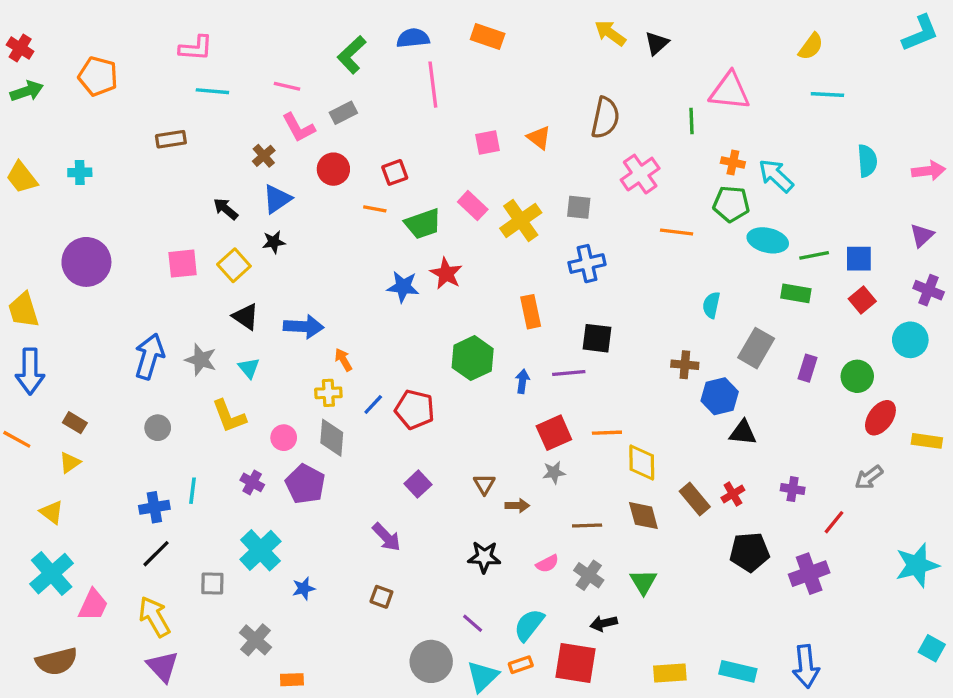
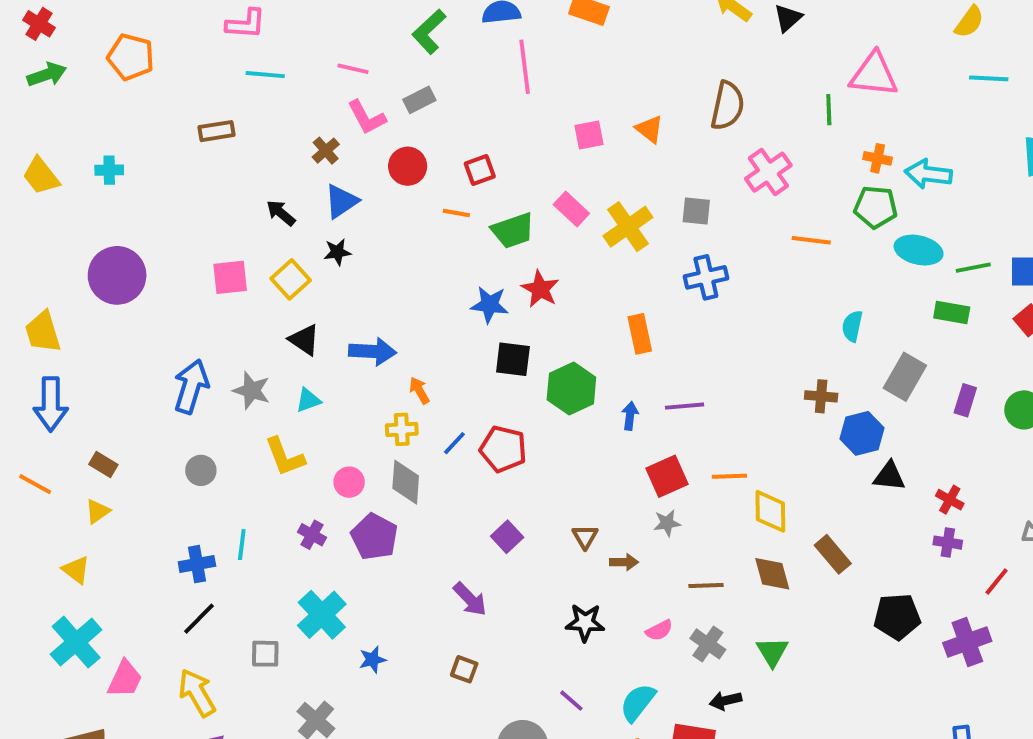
cyan arrow: (776, 176) -> (928, 174), turned -36
black square: (597, 338) -> (513, 359), moved
cyan triangle: (249, 368) -> (308, 400), turned 50
red cross: (733, 494) -> (950, 500), moved, turned -30

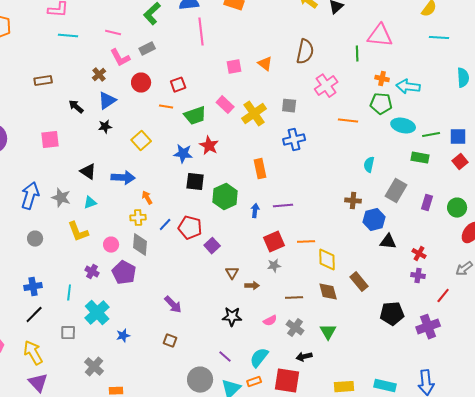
brown rectangle: (216, 131) -> (43, 81), moved
yellow square: (291, 279) -> (141, 141), moved
purple square: (507, 537) -> (212, 246), moved
cyan line: (242, 545) -> (69, 293), moved

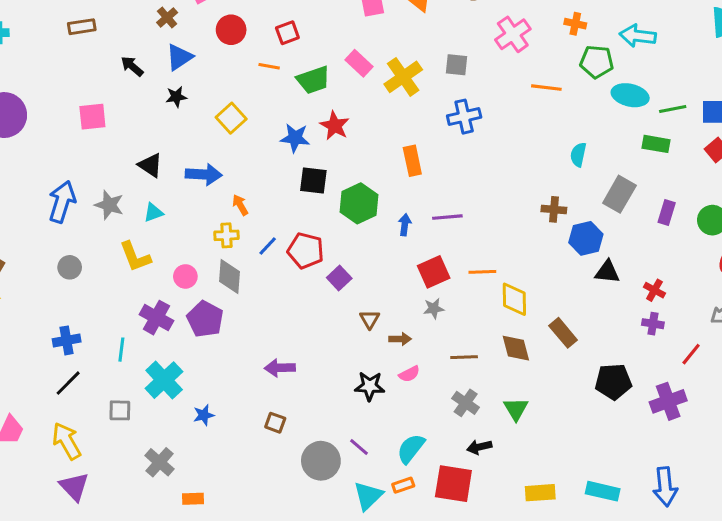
orange cross: (382, 79) -> (575, 24), moved
purple cross: (92, 272) -> (156, 318), size x1.5
purple arrow: (173, 305) -> (280, 368), turned 132
pink semicircle: (270, 321) -> (409, 374), moved
gray circle: (200, 380) -> (321, 461), moved

